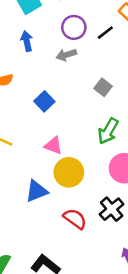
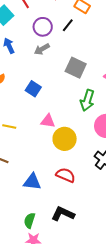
gray square: (103, 87) -> (76, 68), size x1.5
blue triangle: (37, 191) -> (32, 182), moved, turned 42
red semicircle: (75, 219) -> (66, 175), moved

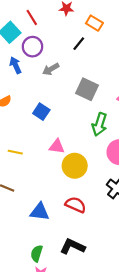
purple circle: (43, 27) -> (32, 47), moved

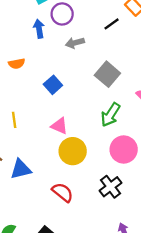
yellow line: (15, 152) -> (14, 120), turned 56
blue triangle: (40, 212) -> (21, 169), moved, turned -36

